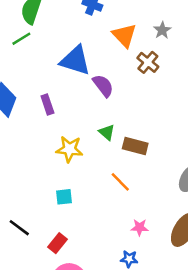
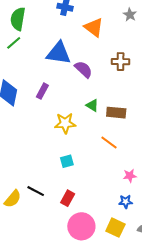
gray star: (162, 30) -> (130, 15), moved
brown cross: (148, 62) -> (121, 62), moved, turned -30
purple rectangle: (47, 104) -> (42, 91), turned 56

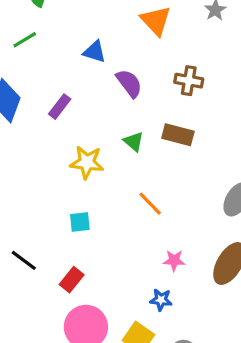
green line: (14, 43) -> (25, 40), moved
blue triangle: (59, 53) -> (95, 52), size x0.6
brown rectangle: (116, 113) -> (178, 135), moved

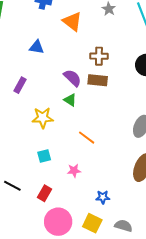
purple semicircle: (129, 83) -> (72, 78), moved
brown rectangle: (178, 135) -> (98, 80), moved
pink star: (174, 260) -> (74, 171), moved

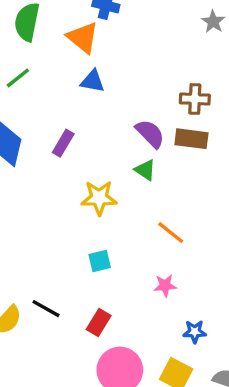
orange triangle: (72, 22) -> (83, 38), moved
pink star: (74, 171) -> (165, 285), moved

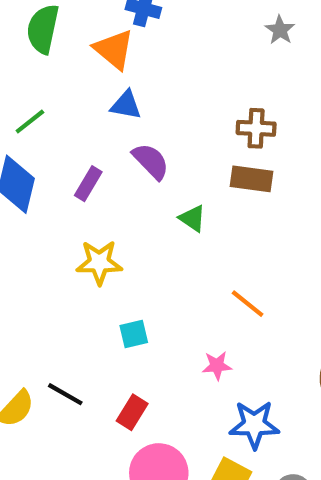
green line: (18, 78) -> (30, 121), moved
purple semicircle: (150, 134) -> (151, 161), moved
yellow star: (99, 198) -> (99, 262), moved
orange line: (171, 233) -> (248, 304), moved
blue star: (195, 332) -> (254, 425), size x1.6

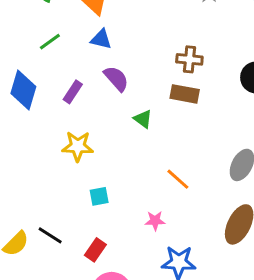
green line: (30, 121) -> (50, 42), moved

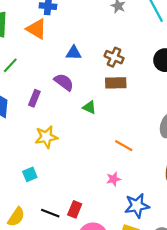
blue triangle: (101, 39) -> (74, 53), moved
brown cross: (189, 59) -> (114, 57), turned 30
cyan square: (99, 196) -> (30, 174), moved
black line: (50, 235) -> (50, 213), moved

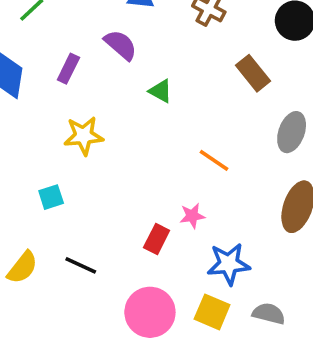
brown rectangle: (116, 83) -> (253, 73), moved, turned 48
red rectangle: (75, 209) -> (157, 239), moved

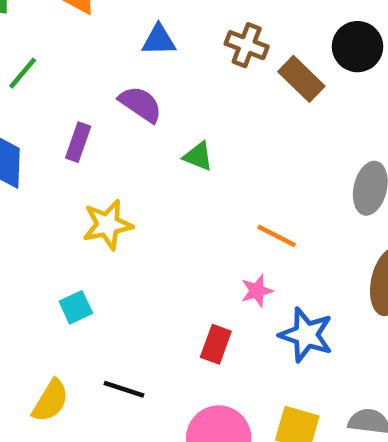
brown rectangle: (253, 73) -> (301, 79), moved
pink star: (192, 216) -> (257, 291), moved
blue star: (229, 264) -> (306, 335), moved, turned 30

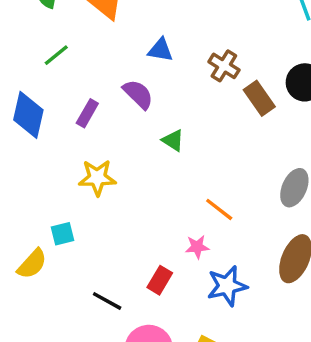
blue star: (306, 335) -> (227, 286), turned 30
black line: (124, 389) -> (107, 301), moved
yellow semicircle: (50, 401) -> (32, 264), moved

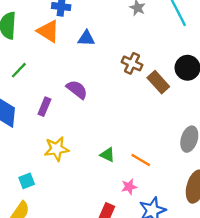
blue triangle: (160, 50) -> (86, 38), moved
green triangle: (173, 140) -> (107, 155), moved
cyan square: (63, 234) -> (27, 181), moved

